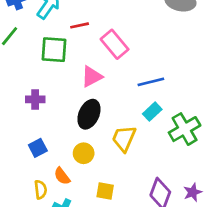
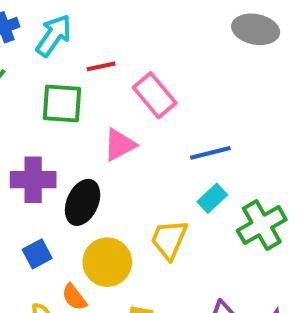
purple cross: (35, 99) -> (33, 180), size x1.5
black ellipse: (89, 114) -> (83, 202), moved
yellow circle: (84, 153) -> (107, 262), size x1.5

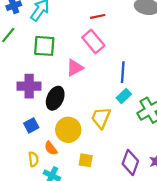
red line: (101, 66) -> (98, 16), moved
blue line: (210, 153) -> (123, 72), turned -72

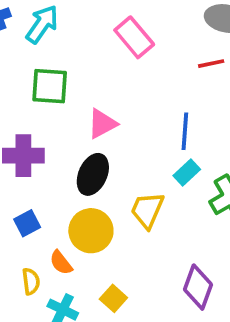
red line: (98, 16) -> (211, 64), moved
pink rectangle: (93, 42) -> (134, 37), moved
black ellipse: (55, 98) -> (93, 174), moved
yellow square: (86, 160) -> (113, 298), moved, turned 32

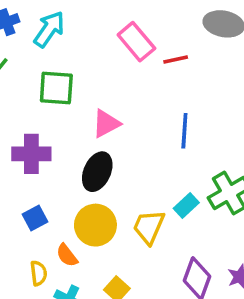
red line: (211, 64) -> (176, 60), moved
cyan rectangle: (187, 173) -> (186, 205), moved
yellow trapezoid: (147, 210) -> (149, 227), moved

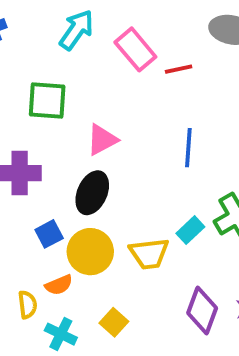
cyan arrow: (49, 29) -> (77, 30), moved
blue square: (35, 218) -> (49, 234), moved
yellow trapezoid: (149, 227) -> (149, 254), turned -120
orange semicircle: (67, 255) -> (59, 285), turned -75

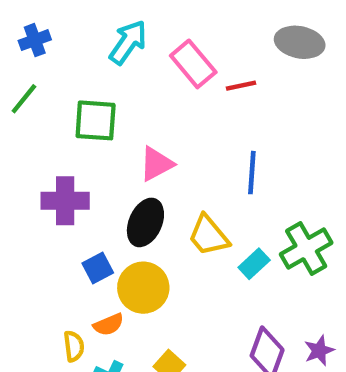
yellow trapezoid: (149, 254) -> (208, 236), moved, turned 57

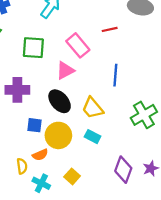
pink rectangle: (193, 64) -> (78, 45), moved
black ellipse: (145, 222) -> (60, 101), turned -65
cyan rectangle: (254, 264) -> (93, 137), moved, turned 70
blue square: (98, 268) -> (34, 125), turned 35

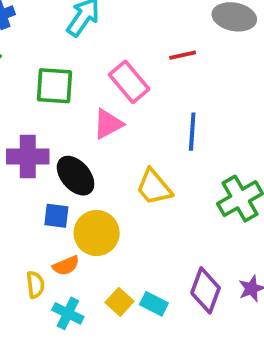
black ellipse: (60, 101) -> (76, 176), moved
cyan rectangle: (93, 137) -> (154, 304), moved

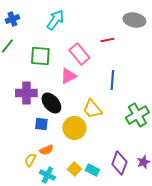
yellow circle: (97, 233) -> (74, 128), moved
yellow semicircle: (35, 285) -> (30, 160), turned -144

